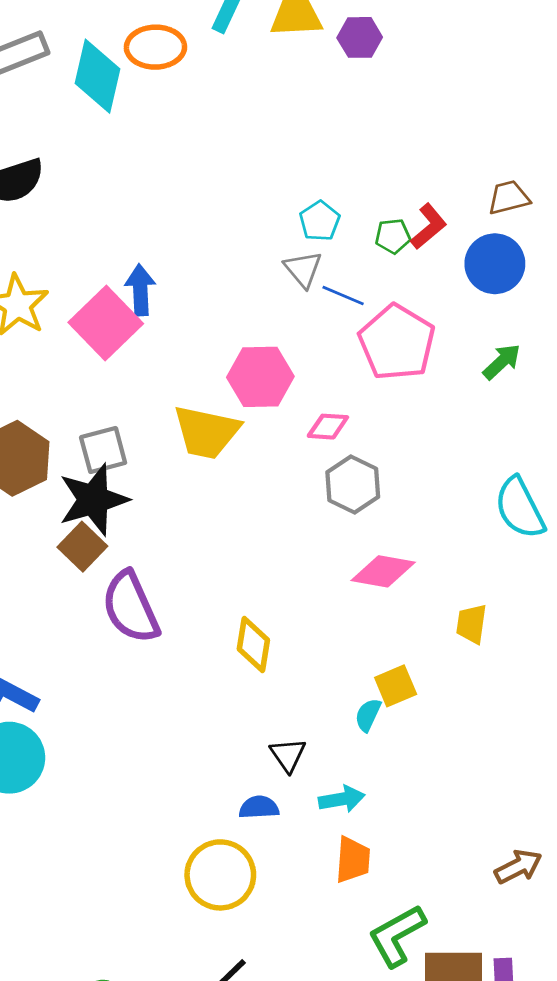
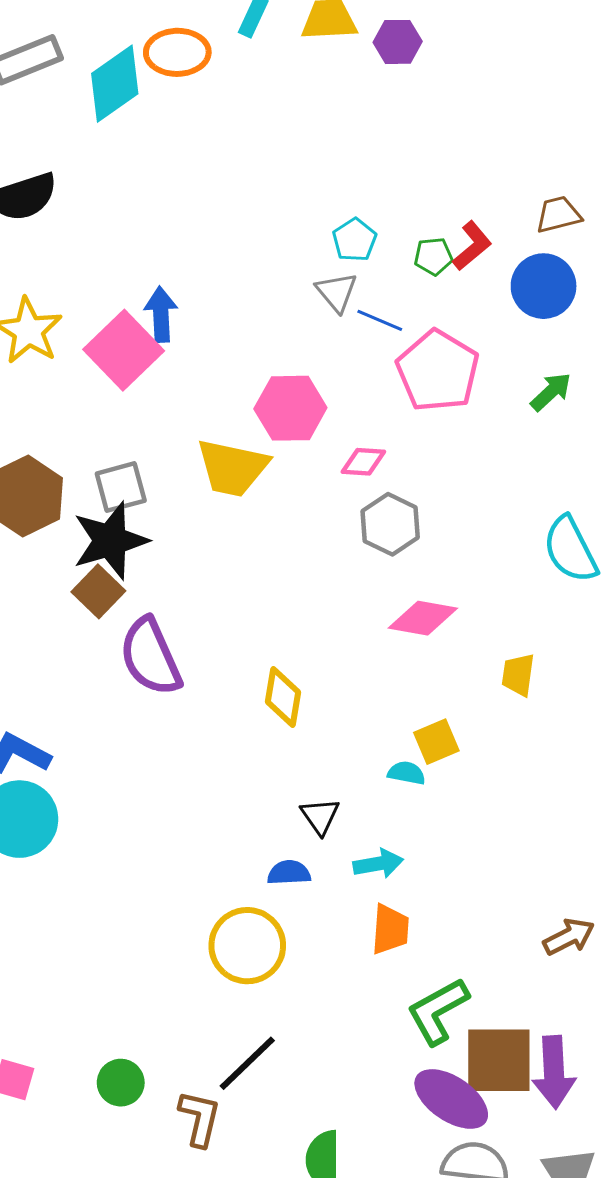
cyan diamond: (98, 76) -> (115, 84), turned 42
cyan semicircle: (368, 715) -> (407, 773), turned 76

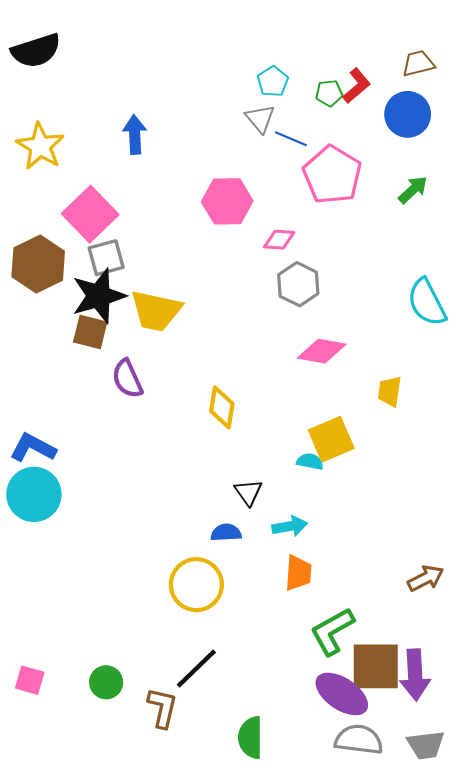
pink square: (124, 350) -> (90, 214), moved
yellow trapezoid: (232, 468) -> (156, 311), moved
brown square: (98, 591) -> (90, 332), turned -30
purple semicircle: (150, 657) -> (127, 379), size x0.7
yellow square: (436, 742) -> (331, 439), size x1.4

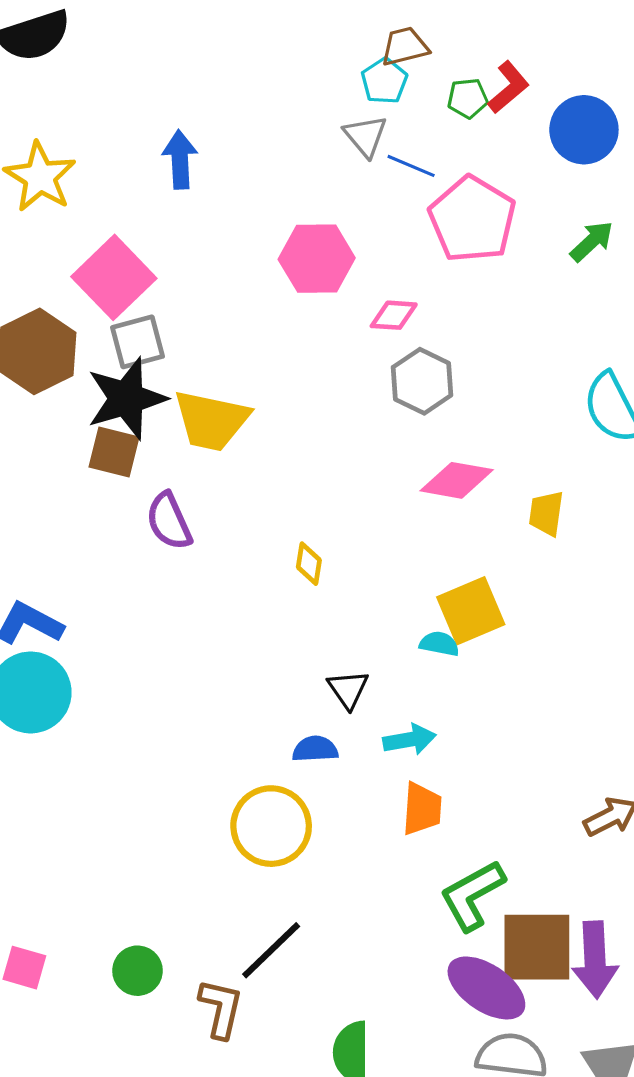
brown trapezoid: (418, 63) -> (405, 46), moved
yellow trapezoid: (390, 391) -> (546, 513), moved
yellow diamond: (222, 407) -> (309, 564), size x0.7

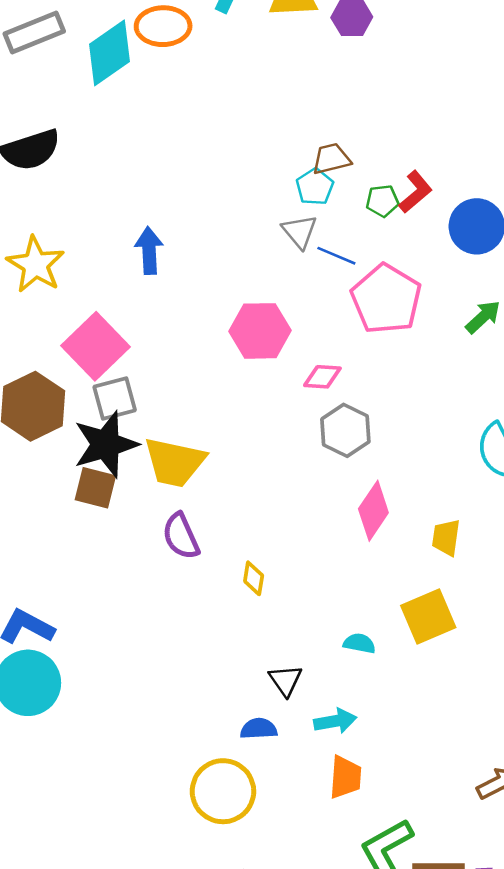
pink diamond: (457, 480) -> (373, 511), turned -66
purple semicircle: (169, 521) -> (181, 536), moved
yellow square: (471, 611) -> (428, 617), moved

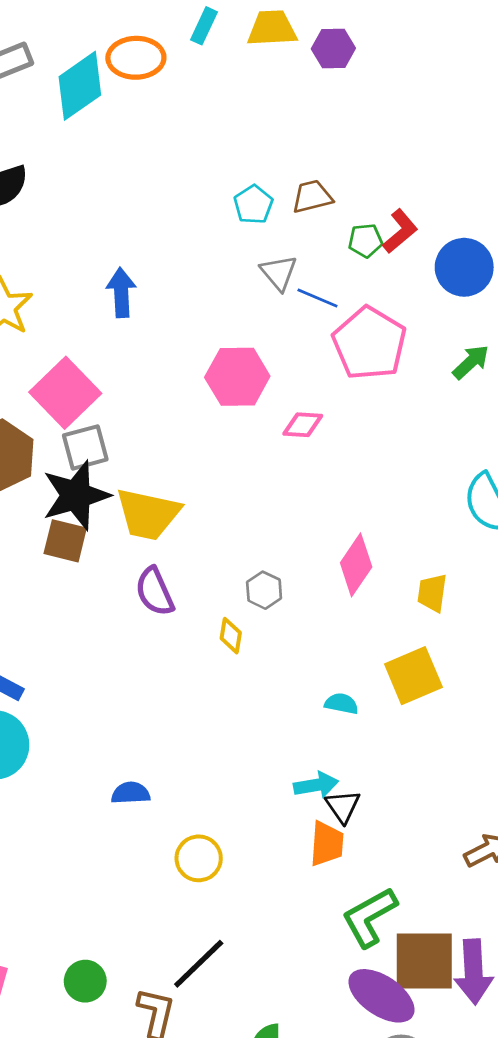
cyan pentagon: (315, 187) -> (253, 205), moved
gray hexagon: (345, 430) -> (264, 590), moved, size x0.7
black triangle: (285, 680) -> (343, 806), moved
blue semicircle: (259, 729) -> (131, 793), moved
yellow circle: (223, 791) -> (199, 858), size x0.7

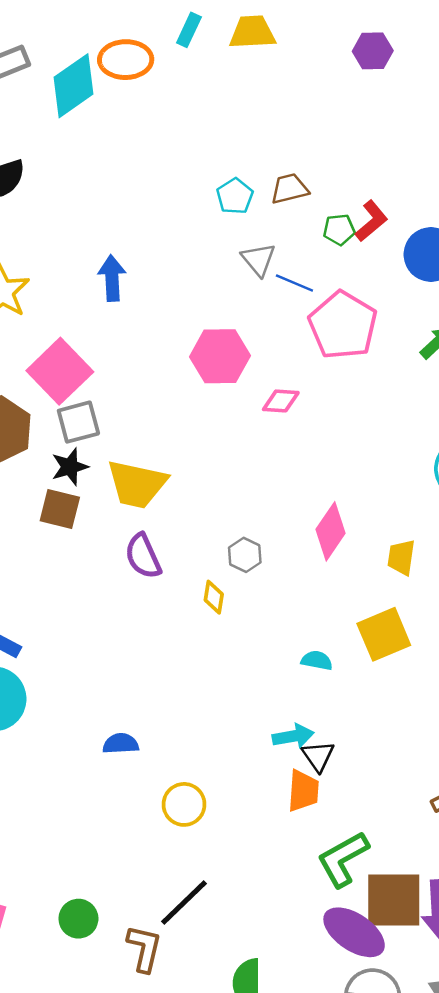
purple hexagon: (333, 48) -> (373, 51), moved
black star: (76, 495) -> (70, 467), size x0.6

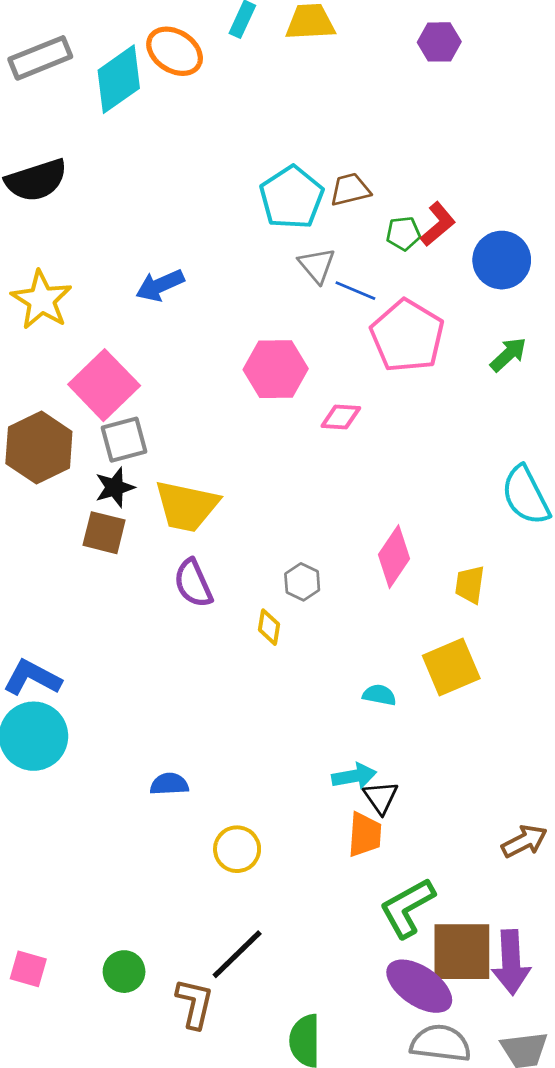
orange ellipse: (126, 60) -> (175, 51), turned 33
cyan pentagon: (235, 196) -> (292, 198), size x1.6
blue arrow: (112, 278) -> (160, 285), turned -111

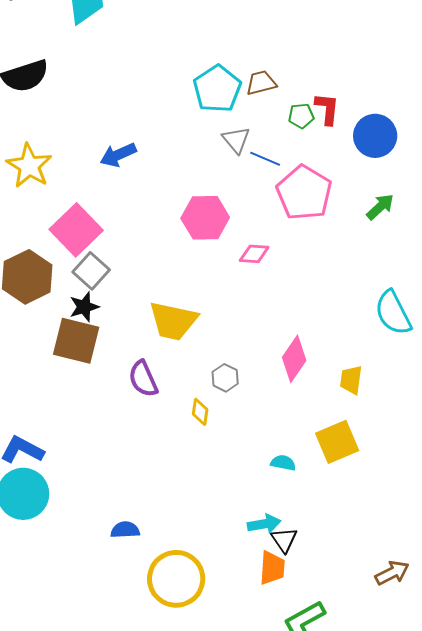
red L-shape: (438, 224) -> (327, 109), turned -44
gray square: (124, 440) -> (91, 271), turned -33
yellow trapezoid: (187, 506) -> (173, 321), moved
brown square: (104, 533) -> (76, 341), size x1.4
yellow circle: (237, 849) -> (176, 579), size x1.6

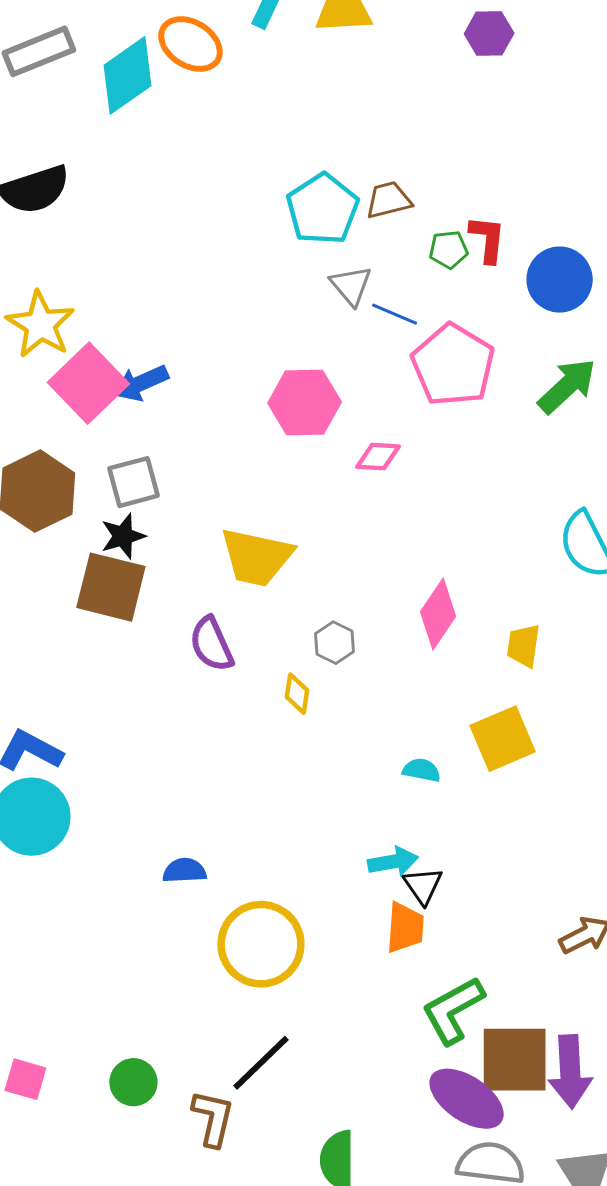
blue arrow: (118, 155) -> (141, 383), moved
green arrow: (380, 207) -> (567, 386), size x1.4
pink square: (76, 230) -> (88, 383), moved
gray square: (91, 271) -> (133, 482), turned 33

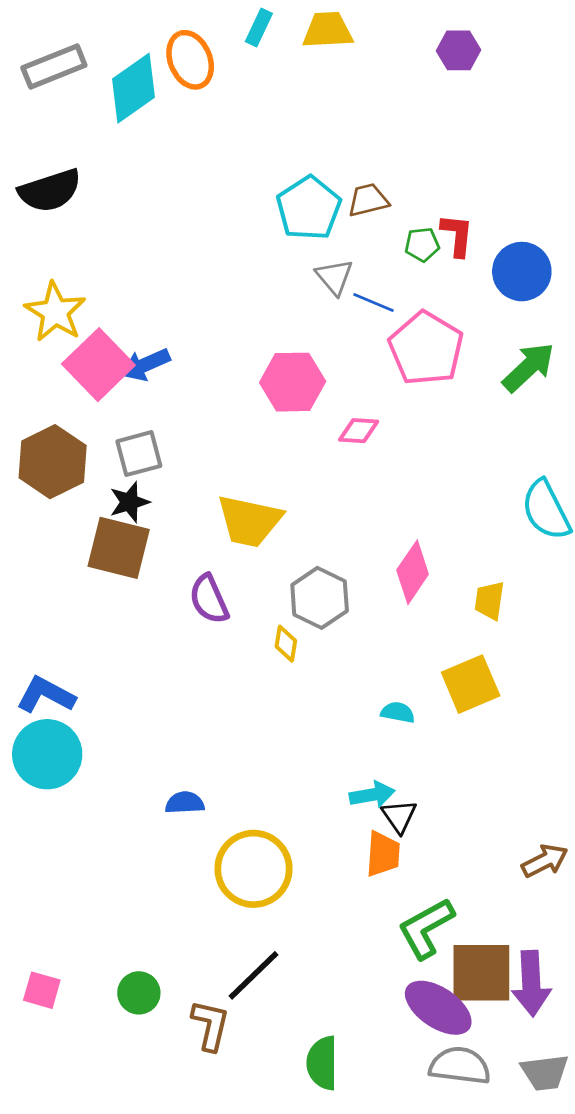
orange ellipse: (190, 44) -> (190, 60), turned 36
gray hexagon: (335, 643) -> (320, 598), size x1.6

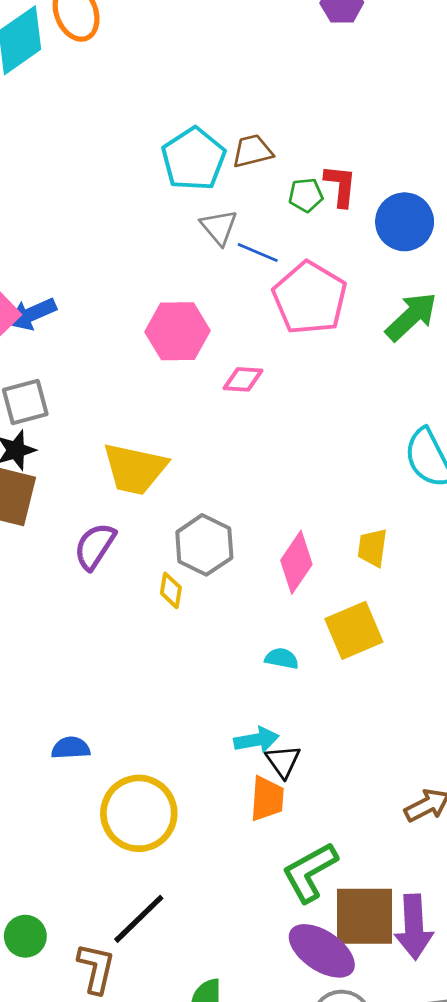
pink diamond: (413, 572) -> (296, 562), moved
purple semicircle: (209, 599) -> (95, 546), turned 57

